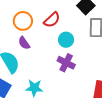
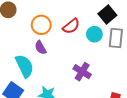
cyan circle: (66, 40) -> (94, 34), moved

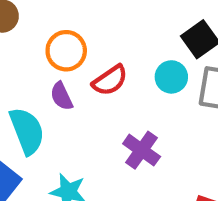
red semicircle: (71, 26) -> (110, 80), moved

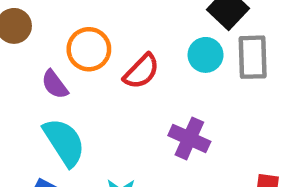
purple semicircle: (61, 96) -> (55, 84), moved

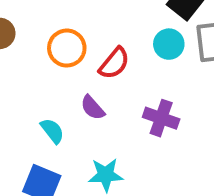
purple semicircle: (55, 84) -> (93, 108), moved
cyan semicircle: (64, 142) -> (52, 131), size x0.6

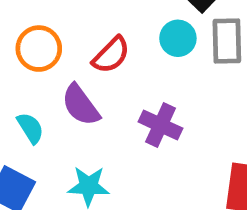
orange circle: (67, 48) -> (39, 49), moved
purple semicircle: (93, 108) -> (81, 105), size x1.4

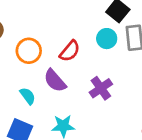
purple cross: (160, 125) -> (101, 88), turned 35

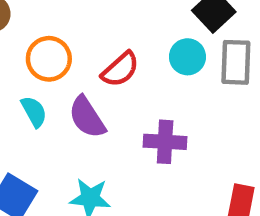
purple cross: (101, 88) -> (165, 142), turned 30
cyan semicircle: (28, 96) -> (34, 112), moved

